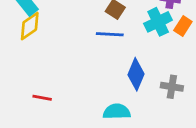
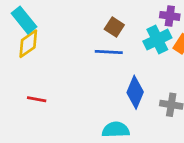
red line: (42, 98) -> (37, 99), moved

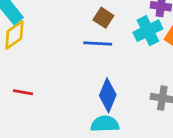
blue diamond: (135, 92) -> (108, 95), moved

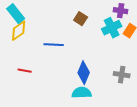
blue line: (98, 44) -> (54, 45), moved

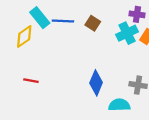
cyan rectangle: (16, 14) -> (40, 18), moved
blue line: (54, 45) -> (63, 21), moved
cyan semicircle: (82, 93) -> (119, 105), moved

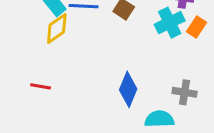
yellow diamond: (24, 36) -> (57, 28), moved

